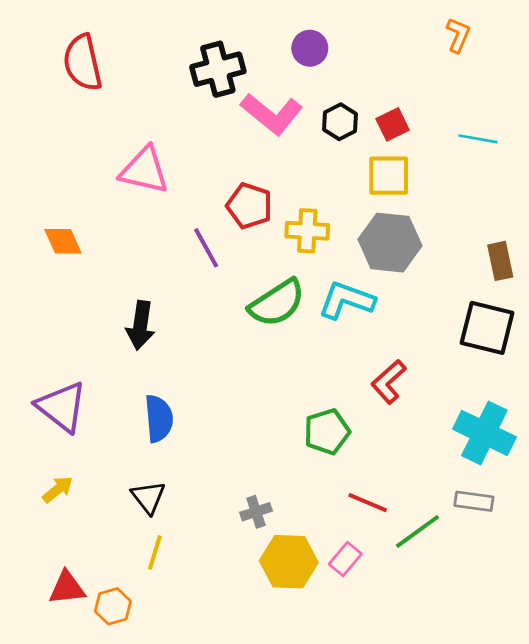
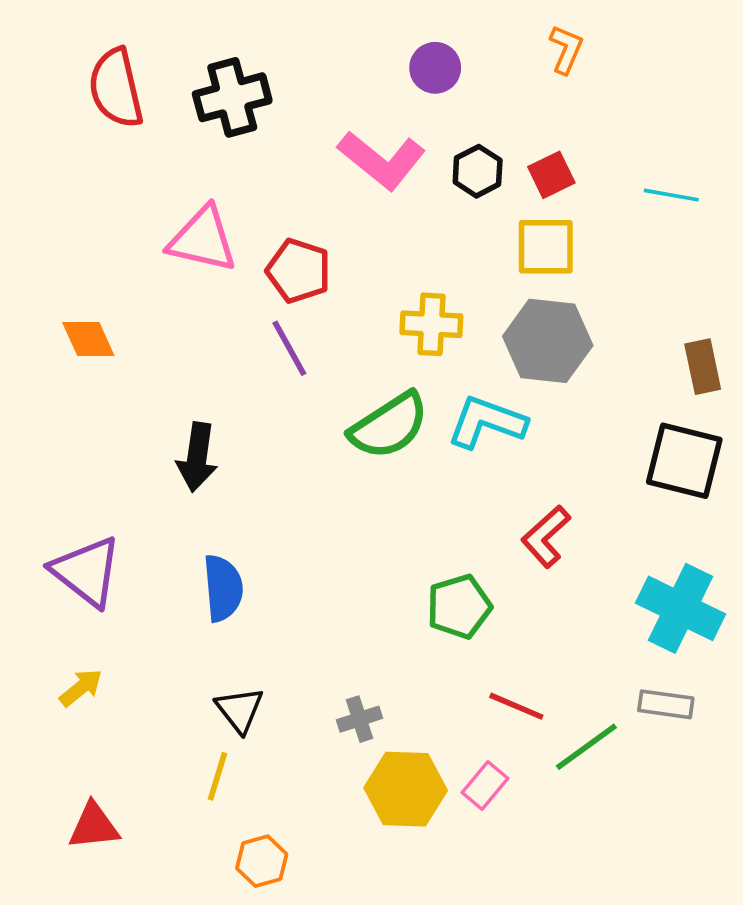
orange L-shape: (458, 35) -> (566, 49), moved
black cross: (218, 69) -> (232, 97), moved
red pentagon: (249, 206) -> (299, 271), moved
black triangle: (148, 497) -> (240, 710), moved
orange hexagon: (113, 606) -> (262, 861), moved

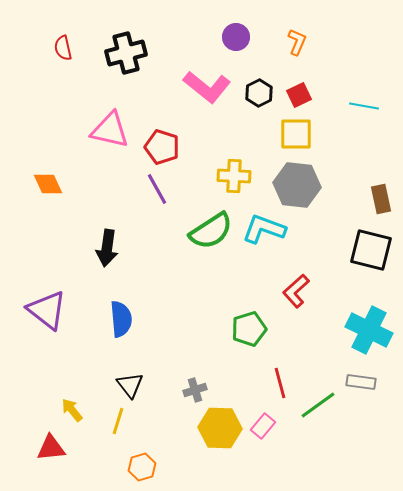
orange L-shape: (566, 49) -> (297, 42), moved
red semicircle: (116, 88) -> (63, 48), size x0.6
yellow arrow: (81, 688) -> (72, 410), moved, turned -90
red line: (516, 706) -> (280, 383), turned 52

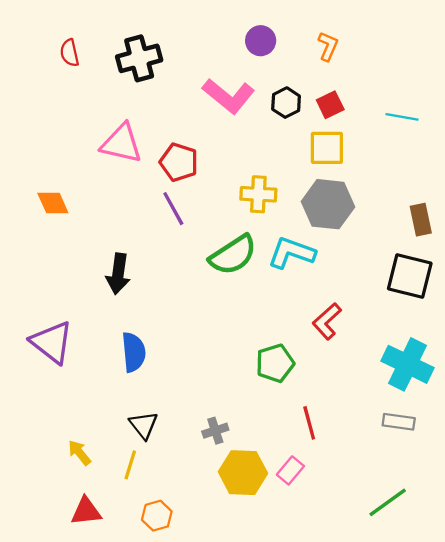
green line: (318, 405) -> (388, 502), moved
red triangle: (51, 448) -> (86, 511), moved

